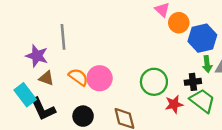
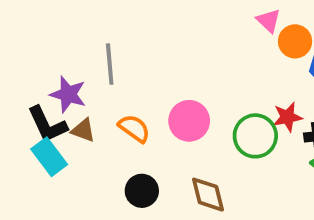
pink circle: (100, 78) -> (189, 121), moved
red star: (174, 104) -> (287, 117), moved
black L-shape: (43, 109) -> (47, 125), moved

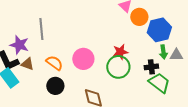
red star: (287, 117) -> (120, 52), moved
black circle: (142, 191) -> (55, 86), moved

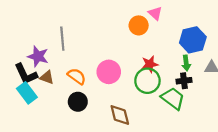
orange circle: (139, 17) -> (139, 25), moved
green arrow: (163, 52) -> (186, 63), moved
green trapezoid: (159, 83) -> (173, 98), moved

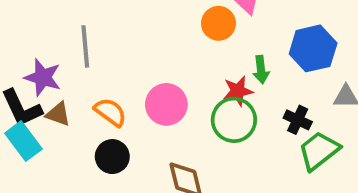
green arrow: (186, 63) -> (261, 70), moved
black cross: (184, 81) -> (298, 120), turned 32
green trapezoid: (173, 98) -> (319, 151), moved, turned -75

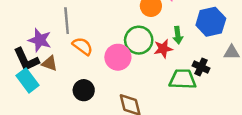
orange semicircle: (110, 112) -> (82, 46), moved
green circle: (234, 120) -> (139, 40), moved
green trapezoid: (319, 151) -> (183, 79), moved, turned 40

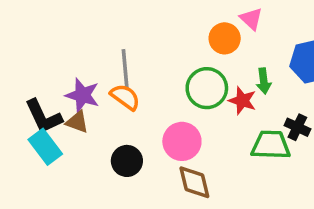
gray line: (67, 21) -> (125, 69), moved
purple star: (40, 40) -> (82, 95), moved
red star: (163, 49) -> (242, 101), turned 30
pink circle: (118, 57) -> (182, 141), moved

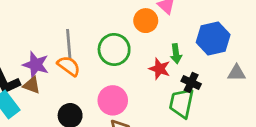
green circle: (207, 88) -> (114, 49), moved
black cross: (297, 127) -> (191, 82), moved
green trapezoid: (271, 145) -> (181, 103), turned -80

